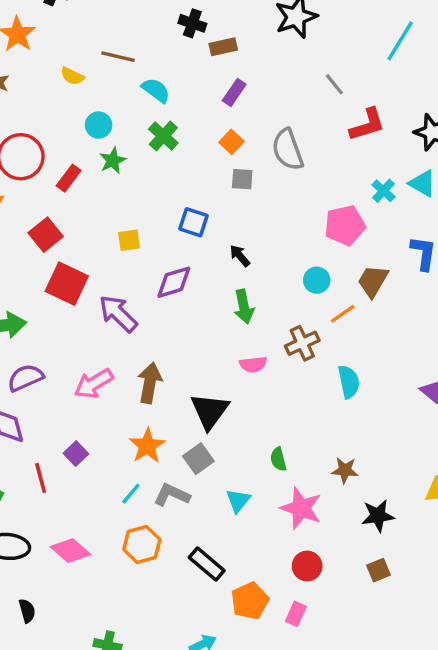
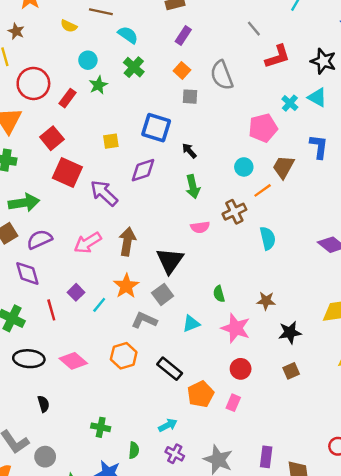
blue square: (193, 222) -> (156, 128), size x1.4
cyan line: (131, 494) -> (99, 305), moved
cyan triangle: (238, 501) -> (191, 324), turned 30

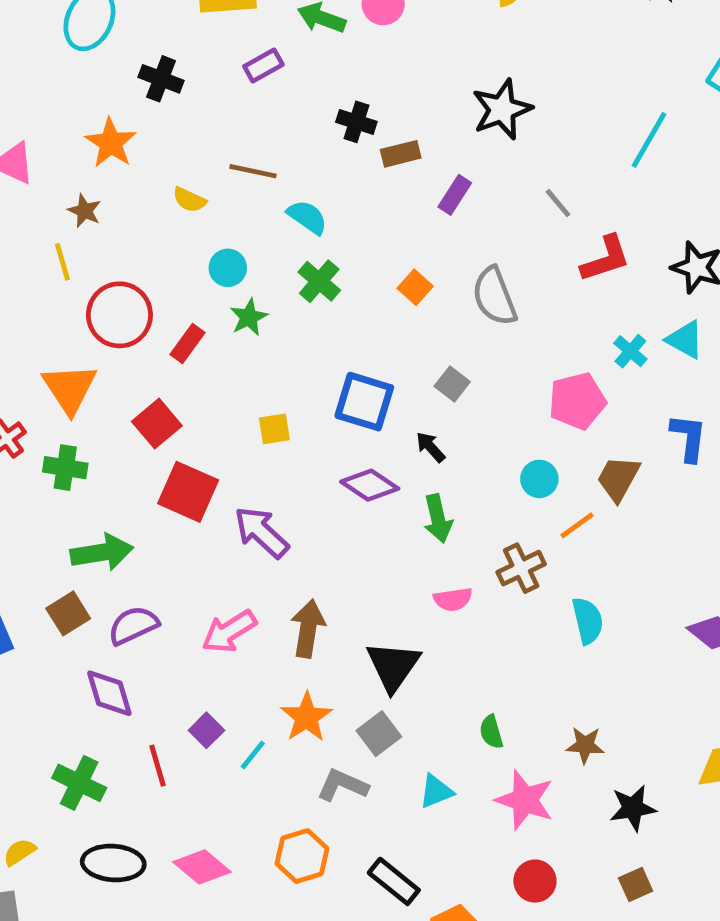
purple rectangle: (183, 36) -> (455, 195), moved
gray square: (190, 97) -> (452, 384), moved, turned 35
purple diamond: (143, 170) -> (370, 485), moved, turned 52

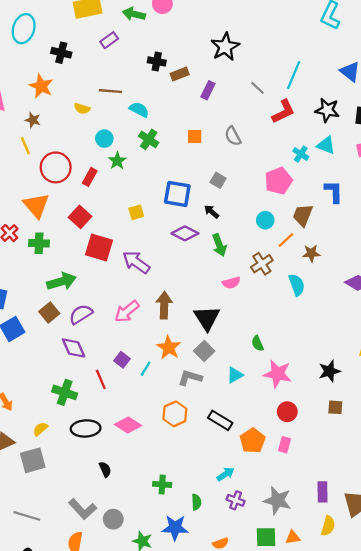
cyan line: (649, 140) -> (294, 75), moved
orange square: (415, 287) -> (195, 137), turned -35
gray semicircle: (494, 296) -> (233, 136), size x0.7
brown star: (585, 745) -> (311, 253), moved
brown square: (636, 885) -> (335, 407), turned 35

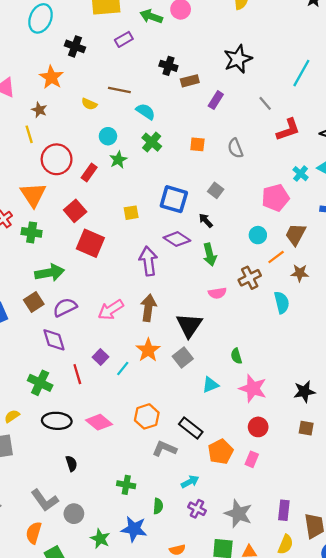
cyan line: (294, 75) -> (301, 73), moved
purple arrow: (136, 262) -> (148, 261), moved, turned 40
gray L-shape: (190, 378) -> (164, 449), moved

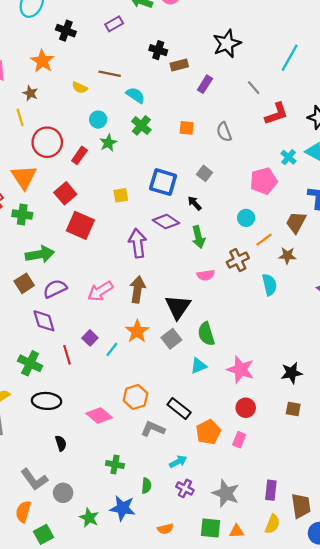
brown trapezoid: (296, 234) -> (296, 222), moved
green semicircle: (236, 356) -> (206, 334), moved, size x1.5
pink diamond: (99, 422) -> (99, 416), moved

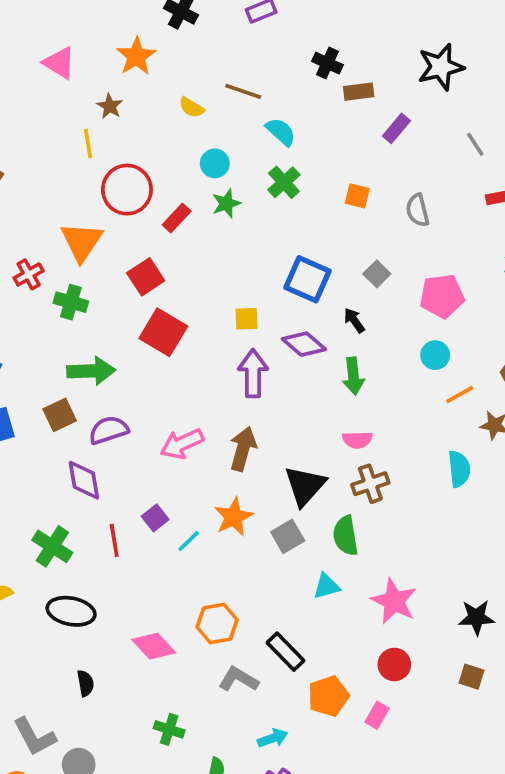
pink pentagon: (264, 181) -> (442, 296), moved
yellow square: (121, 195) -> (246, 319), moved
brown cross: (238, 260) -> (370, 484), moved

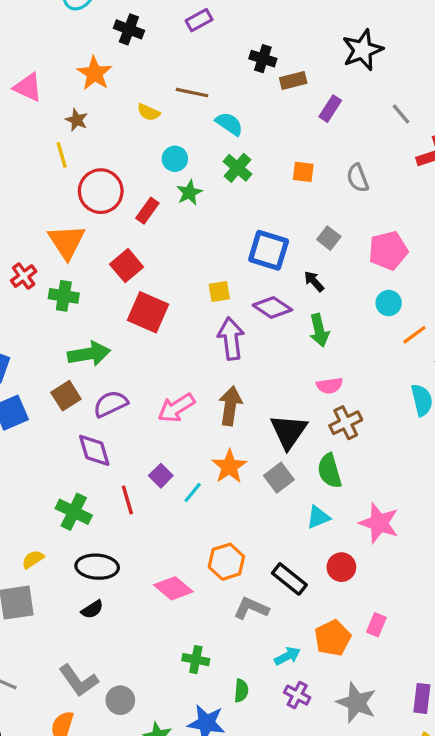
red circle: (394, 664) -> (341, 567), moved
black semicircle: (85, 683) -> (92, 609), moved, turned 75
orange pentagon: (328, 696) -> (333, 638), moved

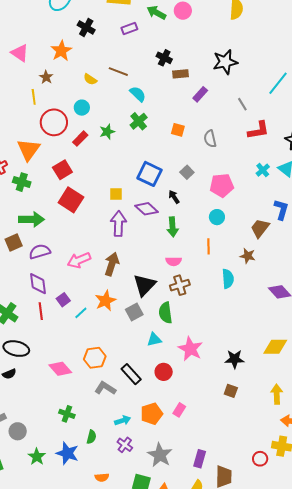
cyan circle: (175, 159) -> (82, 108), moved
orange line: (414, 335) -> (209, 246), moved, turned -63
purple diamond: (94, 450) -> (38, 284), moved

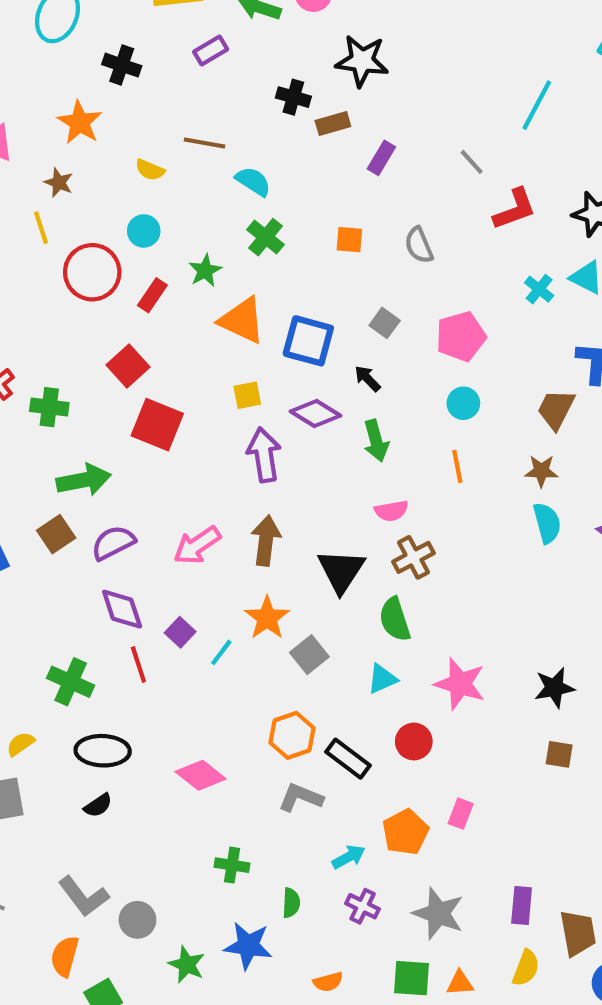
black star: (225, 62) -> (362, 61), moved, turned 30
orange triangle: (29, 150) -> (242, 320), moved, turned -30
cyan semicircle: (228, 279) -> (547, 523), moved
gray square: (134, 312) -> (309, 655), moved
orange hexagon: (95, 358) -> (292, 735), moved

